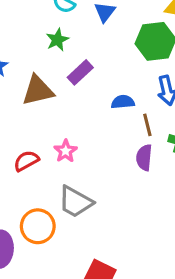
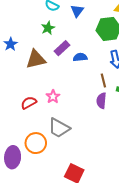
blue semicircle: (123, 102) -> (80, 57), moved

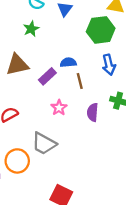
purple rectangle: (62, 48) -> (47, 76), moved
brown line: (103, 80) -> (80, 81), moved
pink star: (53, 97) -> (59, 108), moved

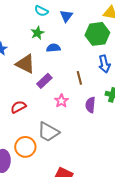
blue semicircle: (68, 62) -> (53, 48), moved
brown triangle: (17, 65) -> (25, 64), turned 40
purple rectangle: (47, 76) -> (44, 81), moved

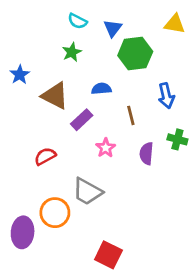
green hexagon: (97, 34) -> (135, 54), moved
blue semicircle: (53, 48) -> (101, 89), moved

